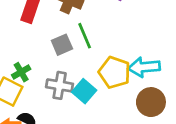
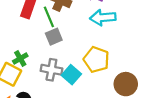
green line: (85, 36) -> (49, 17), moved
cyan arrow: (144, 67) -> (103, 18), moved

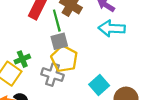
yellow pentagon: (96, 60) -> (64, 59), moved
cyan square: (71, 75) -> (99, 85), moved

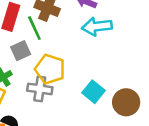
gray square: (59, 41) -> (21, 51), moved

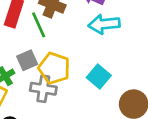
gray square: (21, 51) -> (27, 60), moved
cyan square: (94, 92) -> (99, 77), moved

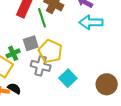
cyan square: (99, 77) -> (68, 78), moved

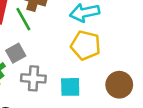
yellow pentagon: (50, 51) -> (86, 45), moved
cyan square: (68, 78) -> (70, 87), turned -36

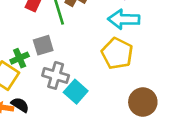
cyan square: (70, 87) -> (76, 92), moved, turned 30

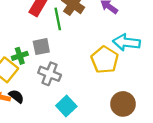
cyan arrow: (124, 19) -> (126, 42), moved
cyan square: (76, 92) -> (66, 106), moved

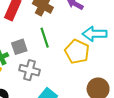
green line: (58, 19) -> (45, 38), moved

